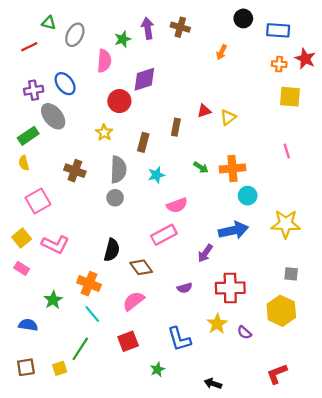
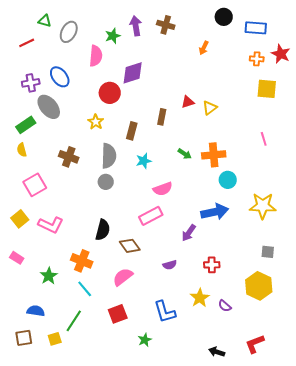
pink rectangle: (22, 268) -> (17, 258), moved
red cross: (230, 288) -> (212, 265), size x0.6
blue semicircle: (28, 325) -> (36, 311), moved
black arrow: (213, 384) -> (217, 352), moved

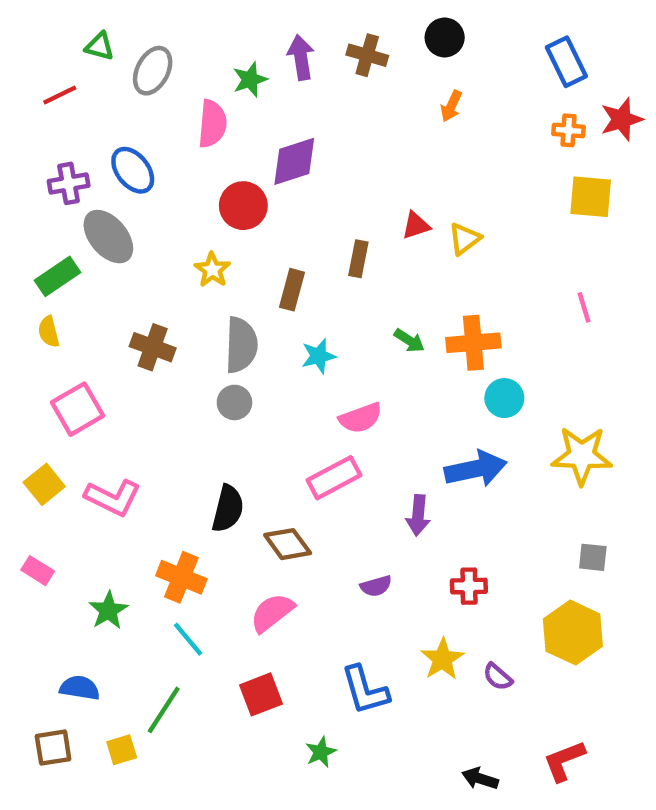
black circle: (224, 17) -> (445, 37), moved
blue rectangle: (256, 28) -> (566, 62), turned 60
red star: (281, 54) -> (622, 119), turned 30
purple arrow: (189, 233) -> (418, 515), turned -30

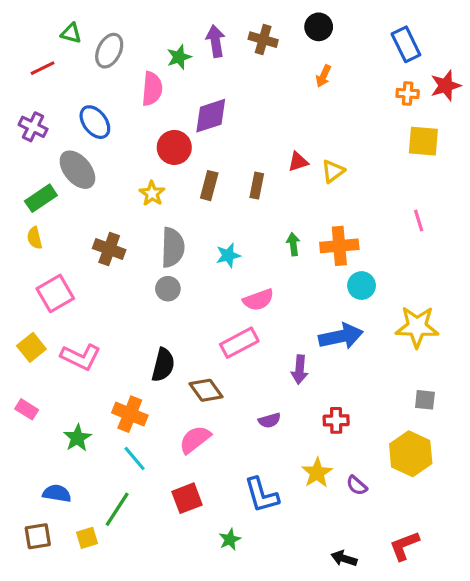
purple cross: (69, 183) -> (33, 127), moved, turned 36
brown rectangle: (292, 290) -> (209, 186), moved
green arrow: (409, 341) -> (293, 244), turned -130

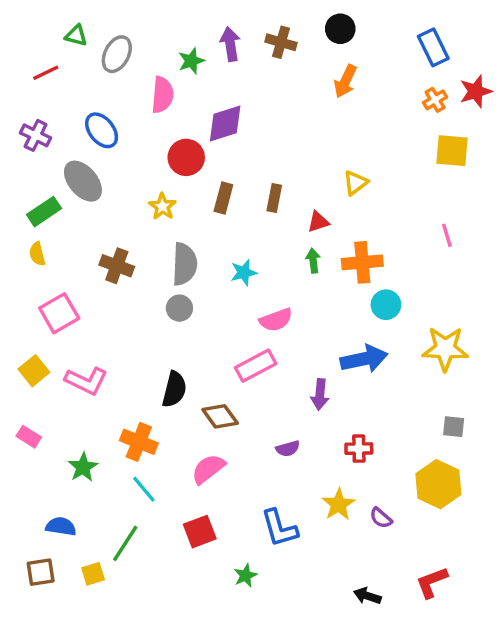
orange arrow: (323, 76) -> (345, 81), size x1.4
orange cross: (408, 94) -> (435, 100), turned -35
red triangle: (298, 162) -> (318, 222), moved

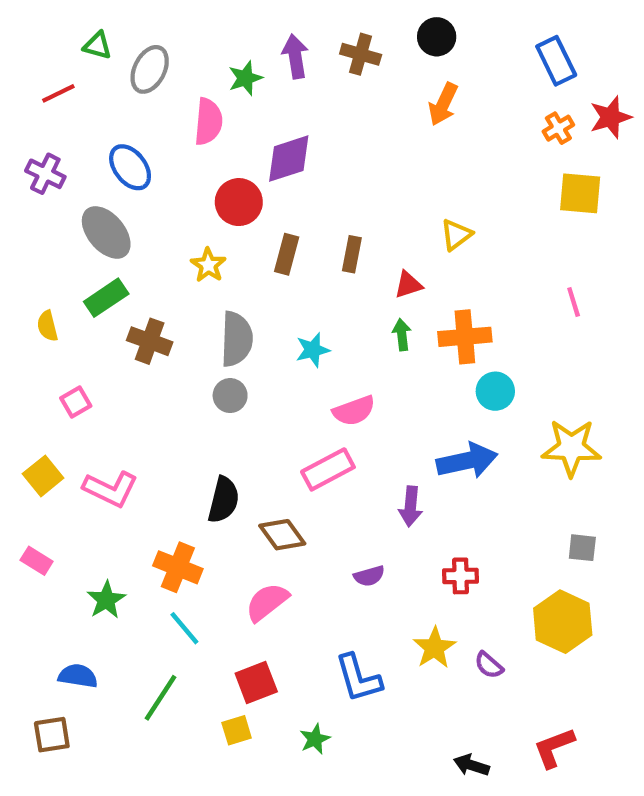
green rectangle: (44, 212) -> (106, 298), moved
pink square: (59, 313) -> (76, 402), size x0.6
yellow square: (93, 574) -> (237, 730), moved

